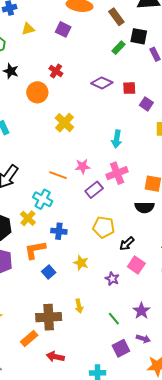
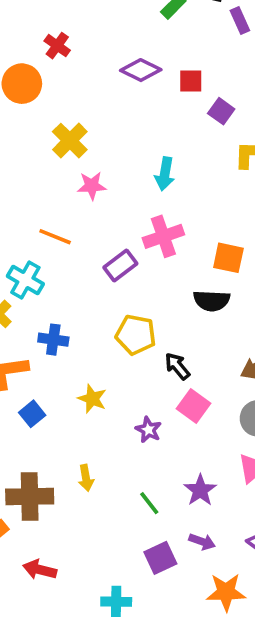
pink star: (82, 166) -> (92, 186), moved
black arrow: (127, 244) -> (177, 366), turned 91

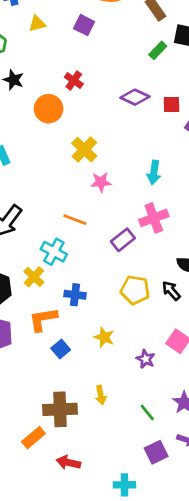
black arrow: (177, 366) -> (171, 291), moved

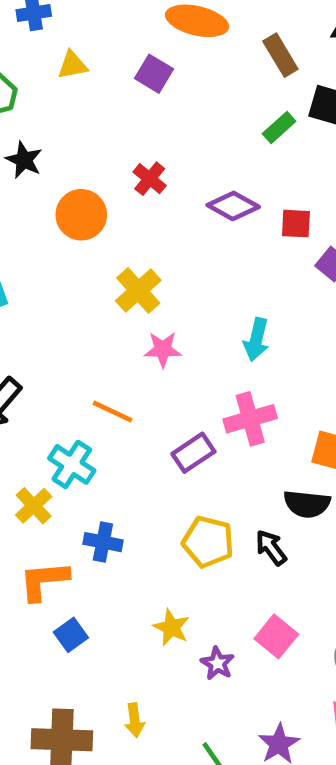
red cross: (74, 80) -> (150, 179), moved
yellow star: (104, 337) -> (171, 627), moved

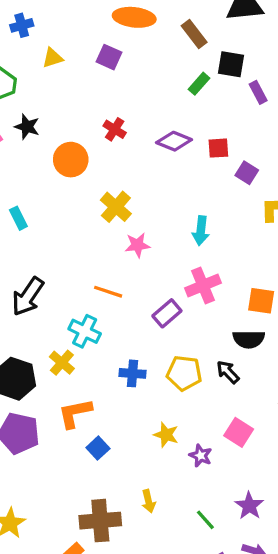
blue cross: (103, 542) -> (132, 373), moved

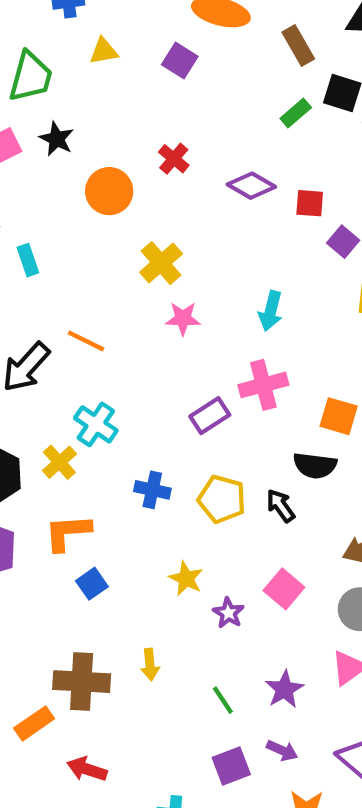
orange line: (108, 292) -> (86, 341), moved

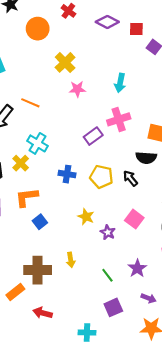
purple arrow: (282, 750) -> (149, 298), moved

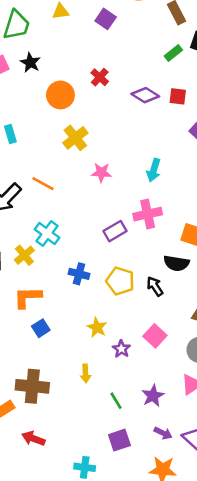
red square: (136, 29) -> (178, 96), moved
yellow cross: (65, 62) -> (75, 138), moved
yellow arrow: (71, 260) -> (86, 374), moved

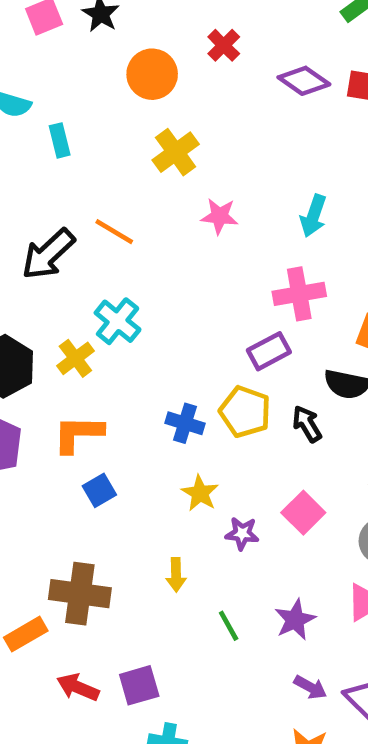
purple rectangle: (115, 231) -> (269, 351), moved
blue cross: (79, 274) -> (185, 423), moved
purple star: (121, 349) -> (242, 533), turned -30
purple square: (119, 440) -> (139, 685), moved

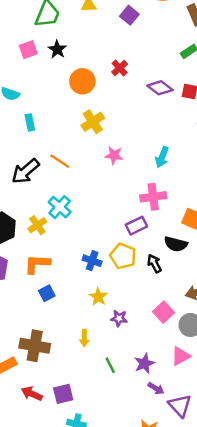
cyan rectangle: (60, 140) -> (30, 122), moved
pink square: (303, 513) -> (164, 312), moved
purple arrow: (310, 687) -> (156, 388), moved

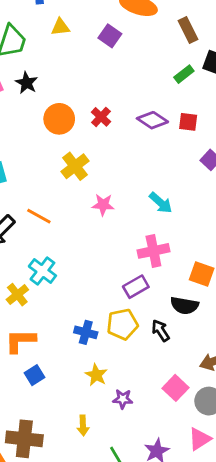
red cross: (120, 68) -> (101, 117), moved
cyan arrow: (162, 157) -> (161, 203), turned -66
yellow pentagon: (123, 256) -> (122, 324), turned -30

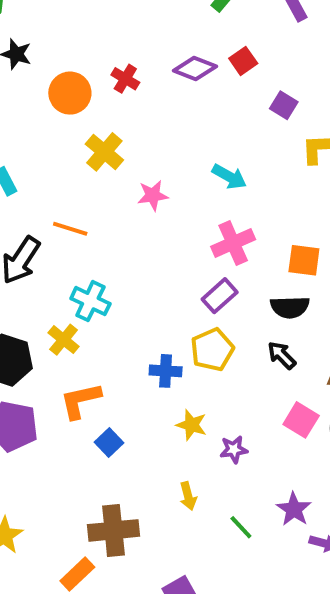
red square: (188, 122) -> (243, 61), turned -30
black arrow: (161, 331) -> (282, 355), moved

